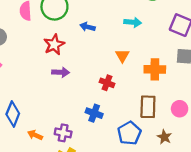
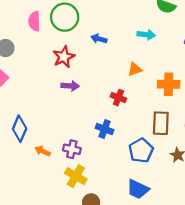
orange triangle: (122, 56) -> (135, 69), turned 40

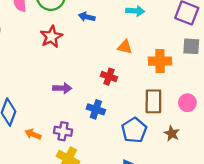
orange triangle: (135, 69) -> (125, 47), turned 35
purple arrow: (70, 86) -> (62, 88), moved

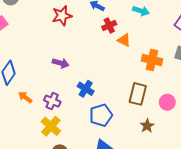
red cross: (109, 77) -> (109, 25), moved, turned 32
blue pentagon: (134, 130) -> (101, 115), moved

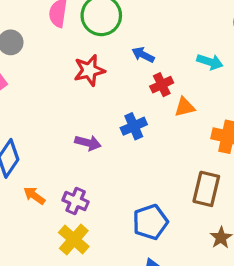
orange triangle: (124, 40) -> (185, 107), turned -40
blue cross: (86, 89) -> (134, 126), moved, turned 35

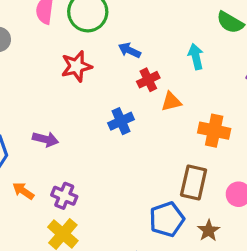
cyan arrow: (210, 62) -> (196, 57), turned -120
purple arrow: (88, 143) -> (45, 139), moved
blue pentagon: (150, 222) -> (167, 219), moved

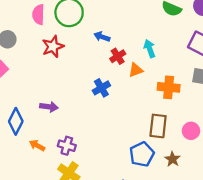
cyan arrow: (196, 57) -> (150, 49), moved
red star: (76, 66) -> (53, 47), moved

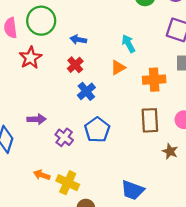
red cross: (118, 56) -> (75, 65), moved
orange arrow: (37, 145) -> (42, 175), moved
purple cross: (67, 146) -> (64, 137), moved, turned 30
blue pentagon: (142, 154) -> (97, 130), moved

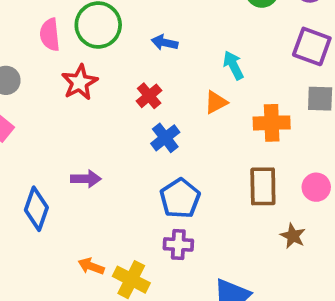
blue arrow: (78, 40) -> (165, 43), moved
purple cross: (64, 137) -> (178, 244), moved, turned -36

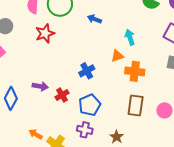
red cross: (149, 96) -> (62, 95), moved
orange cross: (272, 123) -> (135, 71), moved
brown star: (293, 236) -> (117, 137), moved

